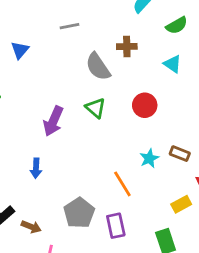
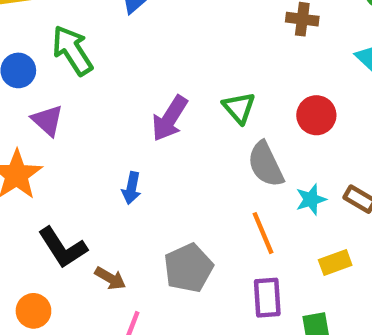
gray semicircle: (98, 67) -> (266, 164), moved
yellow rectangle: (181, 204) -> (335, 262), moved
purple rectangle: (116, 226) -> (267, 298), moved

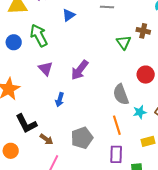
green triangle: (239, 108) -> (124, 42), moved
purple triangle: (47, 120) -> (46, 69), moved

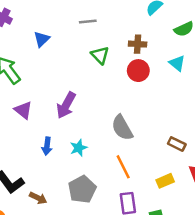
green triangle: (124, 42) -> (100, 55), moved
red circle: (146, 75) -> (138, 71), moved
cyan star: (140, 112) -> (79, 148), moved

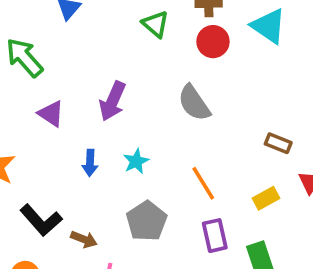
cyan triangle: (177, 63) -> (269, 26), size x1.5
gray semicircle: (122, 128) -> (194, 103), moved

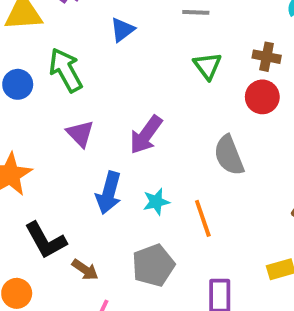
blue arrow: (90, 163) -> (109, 193), size x1.5
orange line: (203, 183) -> (203, 218), moved

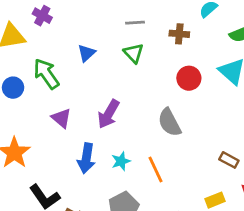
blue triangle: (122, 30) -> (86, 53), moved
brown cross: (267, 57) -> (179, 34), moved
green triangle: (208, 66) -> (134, 53), moved

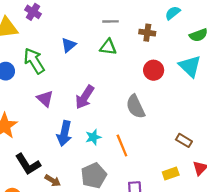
green triangle: (134, 53) -> (108, 47), turned -42

